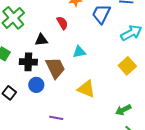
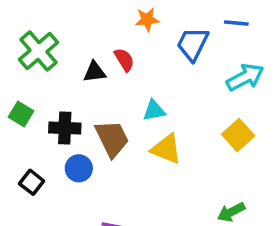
black triangle: (41, 40) -> (95, 72), moved
yellow triangle: (86, 89) -> (166, 149), moved

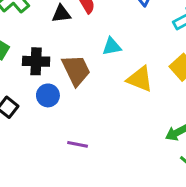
yellow triangle: (166, 149) -> (140, 79), moved

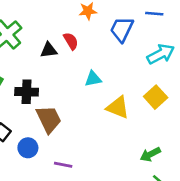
brown trapezoid: (76, 70) -> (49, 119), moved
blue circle: (48, 95) -> (28, 148), moved

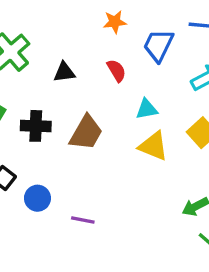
red semicircle: (71, 41) -> (116, 71), moved
cyan triangle: (93, 79) -> (147, 109), moved
brown trapezoid: (49, 119) -> (86, 133), moved, turned 56

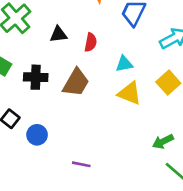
red semicircle: (116, 71) -> (91, 42), moved, turned 42
purple line: (83, 220) -> (81, 164), moved

